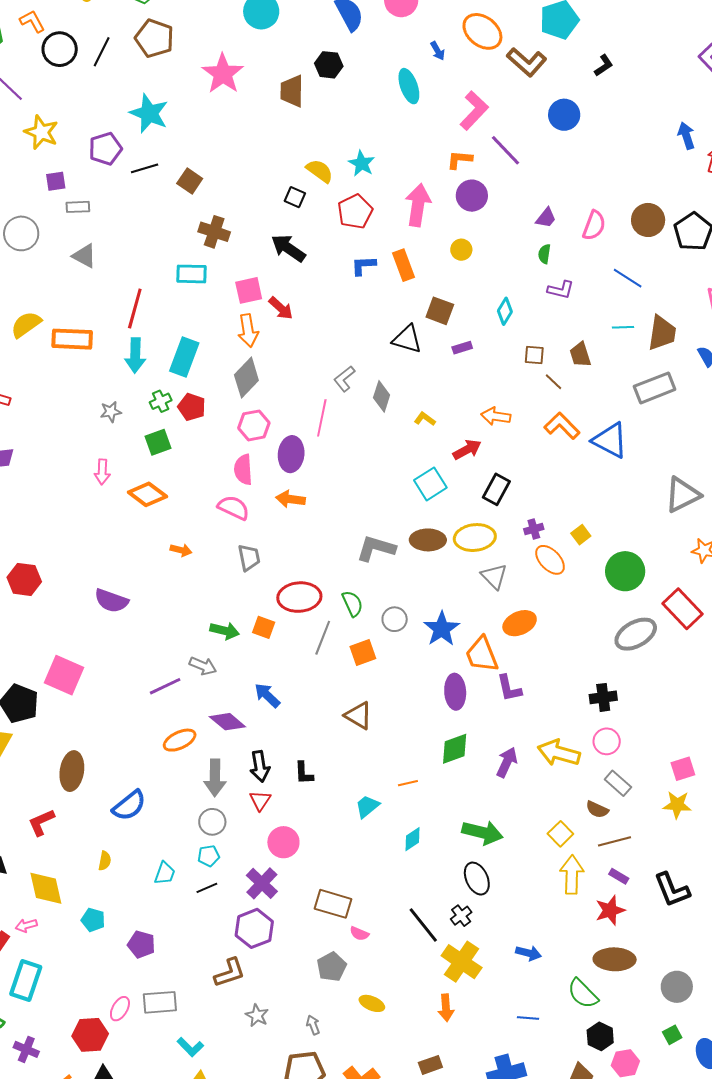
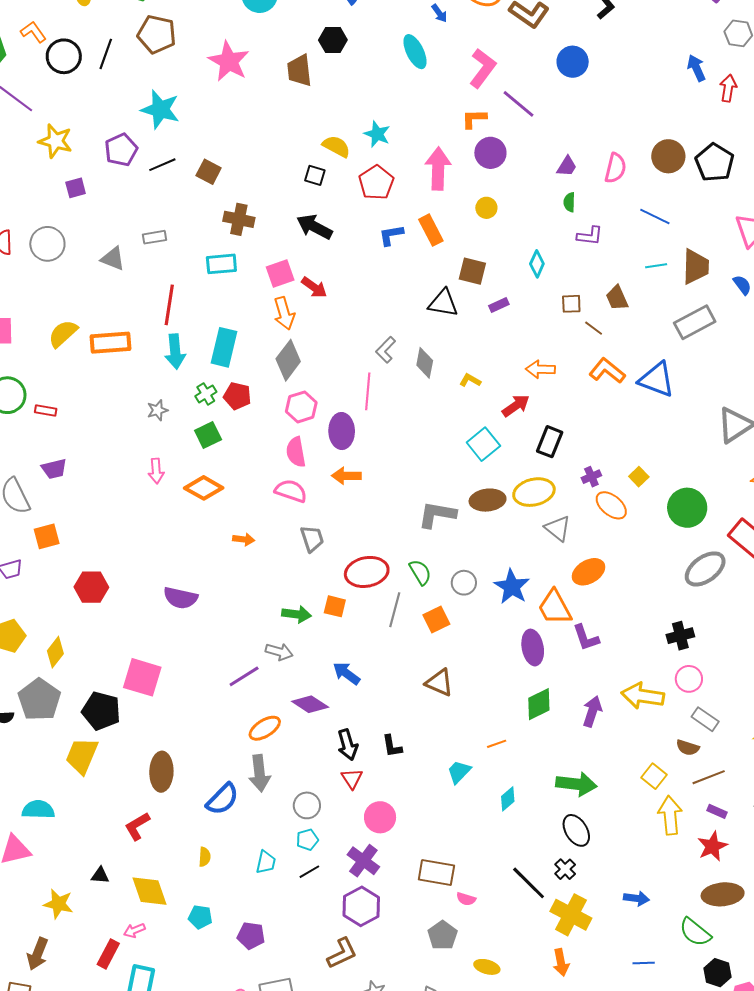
gray rectangle: (78, 207) -> (154, 237), moved
gray arrow: (215, 778) -> (259, 773), moved

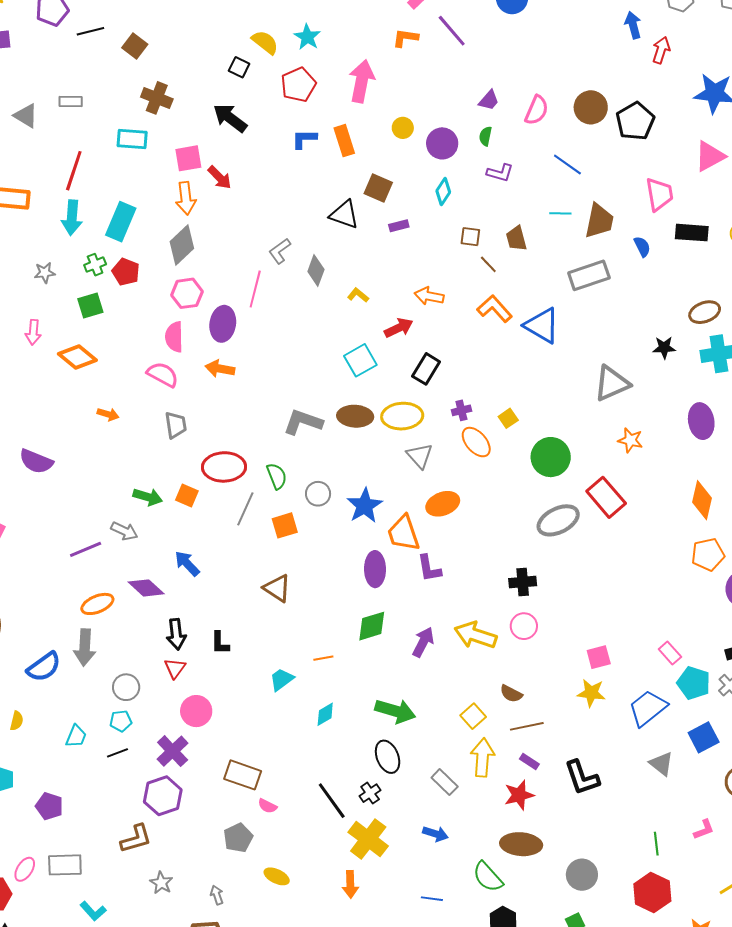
purple circle: (490, 153) -> (442, 143), moved
gray rectangle: (705, 719) -> (445, 782), moved

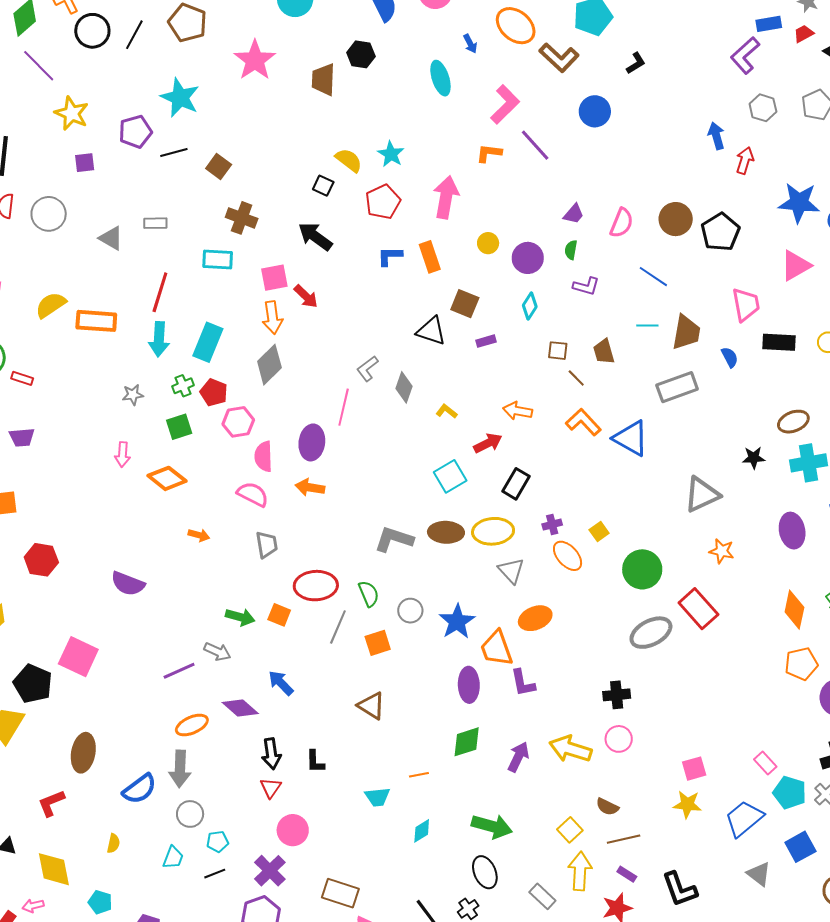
pink hexagon: (187, 293) -> (238, 422), moved
cyan trapezoid: (282, 679) -> (377, 797), turned -148
gray circle: (126, 687) -> (190, 814), moved

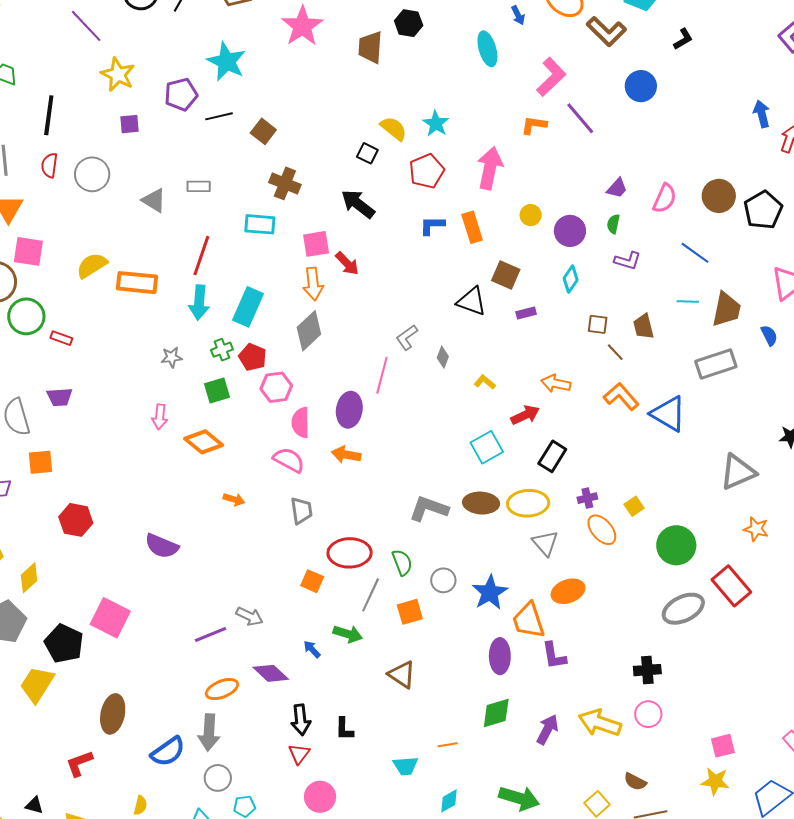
gray diamond: (404, 387) -> (443, 357), size x0.7
green arrow: (240, 617) -> (348, 634), moved
blue arrow: (281, 683) -> (312, 649), size x0.7

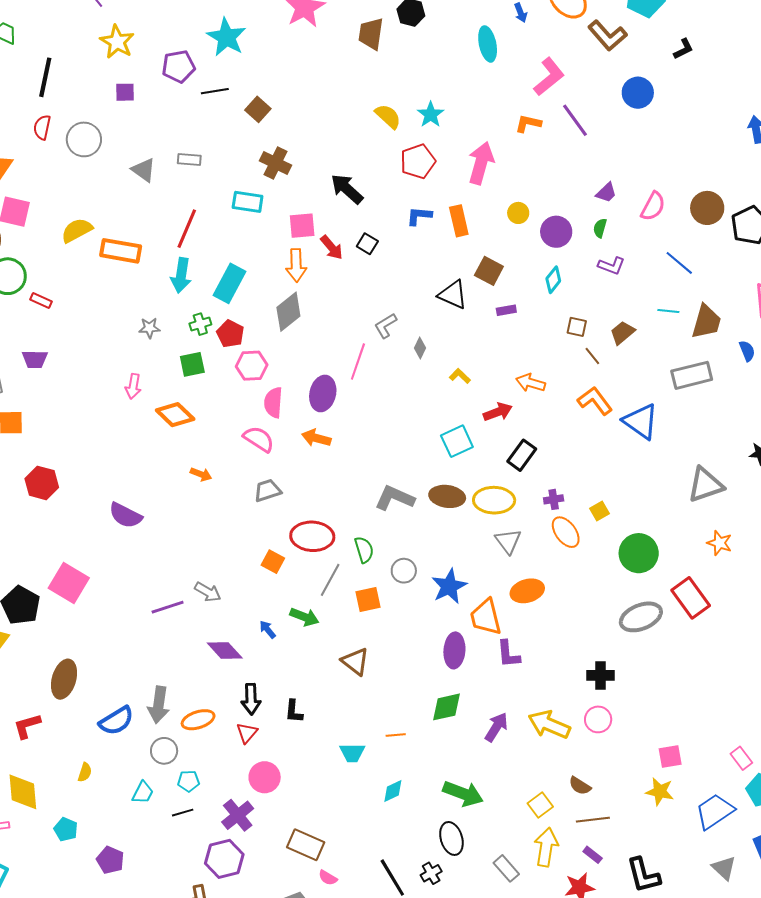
black square: (367, 153) -> (367, 244), moved
brown trapezoid: (644, 327) -> (622, 333), turned 60
gray trapezoid: (301, 511) -> (268, 490), turned -104
orange ellipse: (222, 689) -> (198, 720), moved

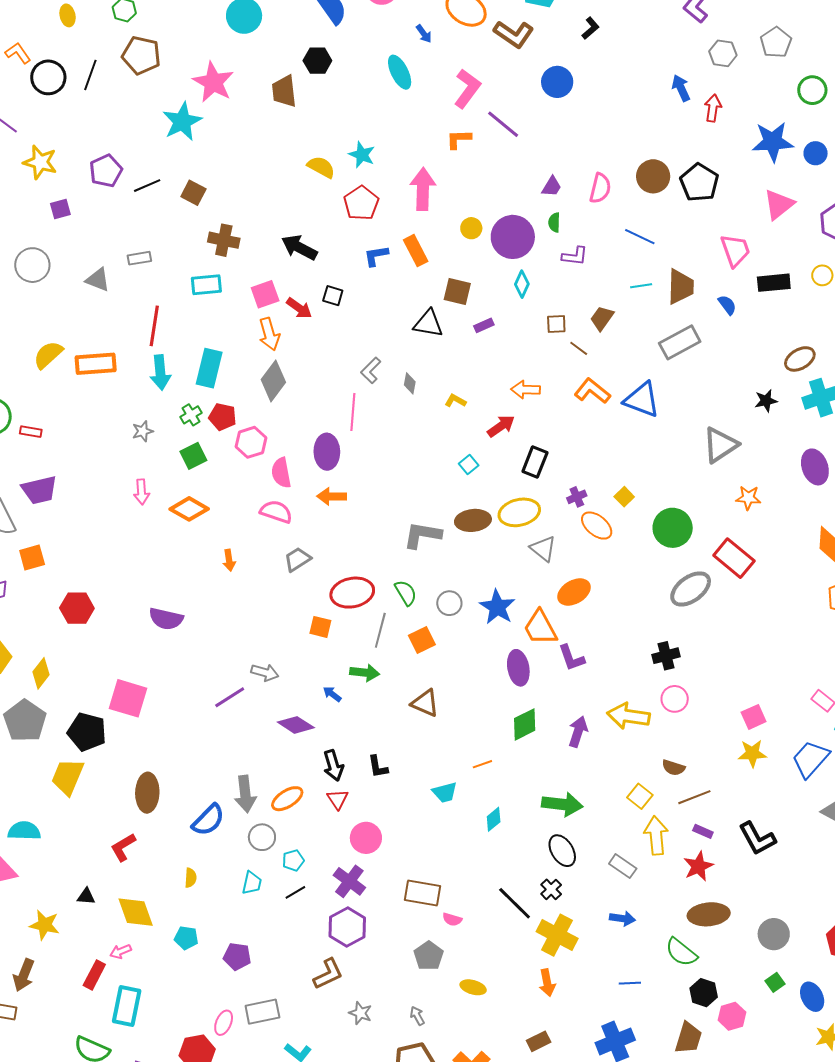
cyan star: (226, 37) -> (182, 122), moved, turned 30
purple circle: (556, 232) -> (513, 237), size x1.4
purple trapezoid: (35, 359) -> (39, 490), size x1.4
cyan square: (457, 441) -> (469, 465), size x0.6
orange arrow: (201, 474) -> (229, 560), turned 75

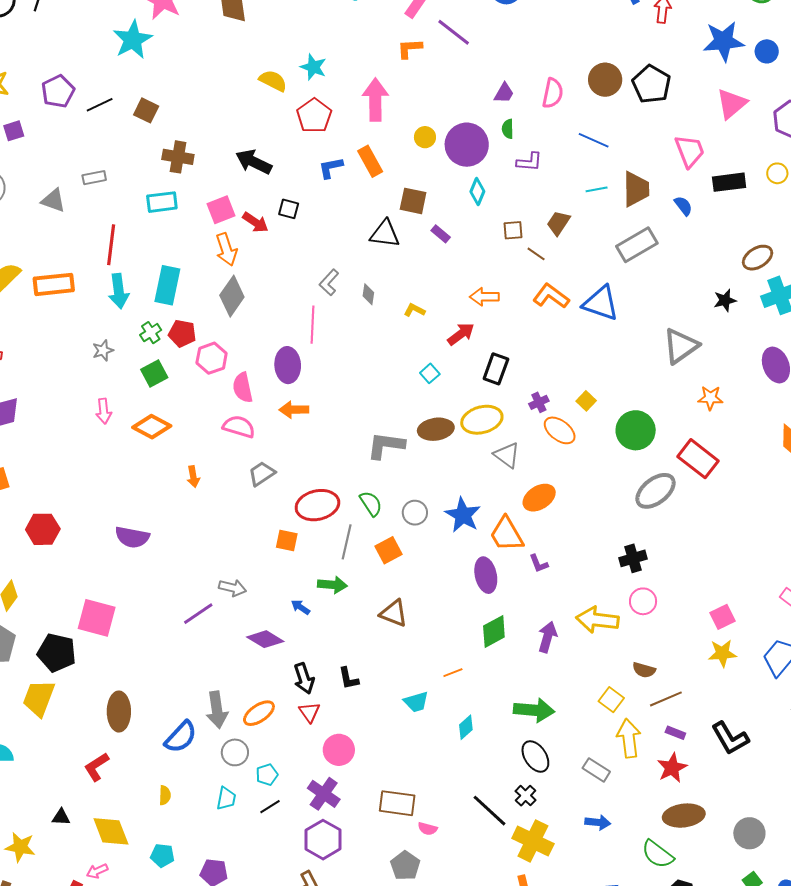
purple rectangle: (484, 325) -> (441, 234), turned 66
purple L-shape: (571, 658) -> (539, 563), size x0.7

